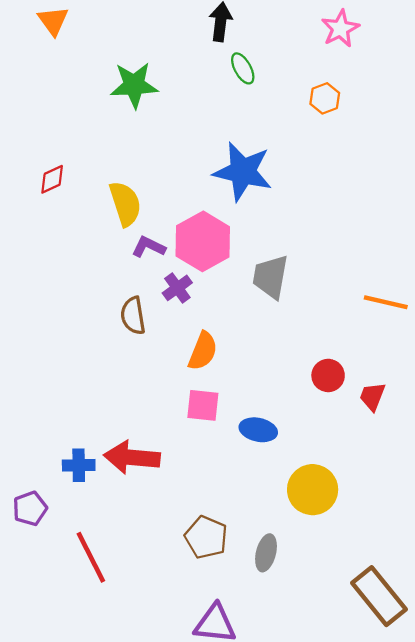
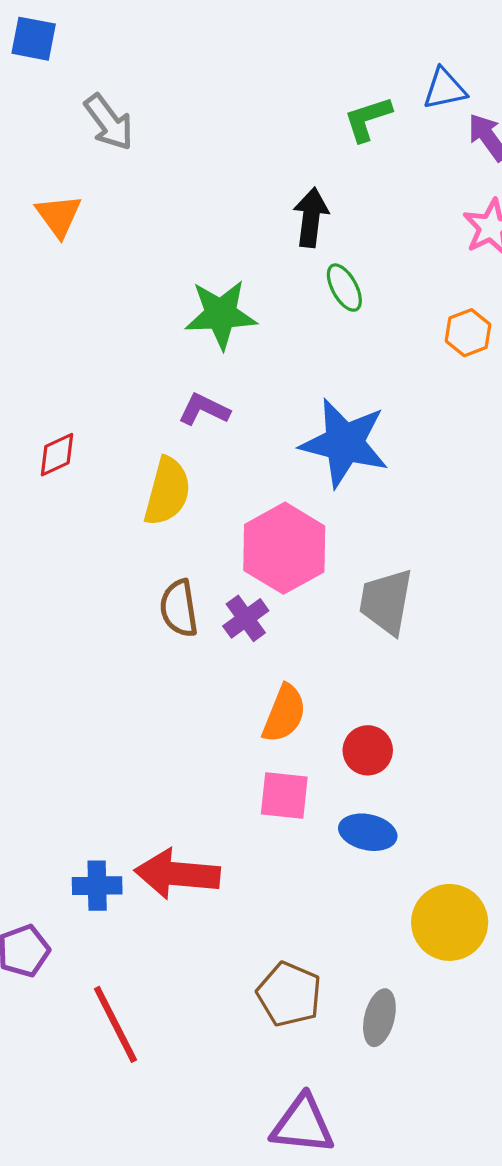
green star: (134, 85) -> (221, 314), moved
yellow semicircle: (125, 204) -> (167, 491), turned 33
purple L-shape: (149, 247) -> (204, 410), moved
brown semicircle: (133, 316) -> (179, 608), moved
red circle: (328, 375) -> (368, 750), moved

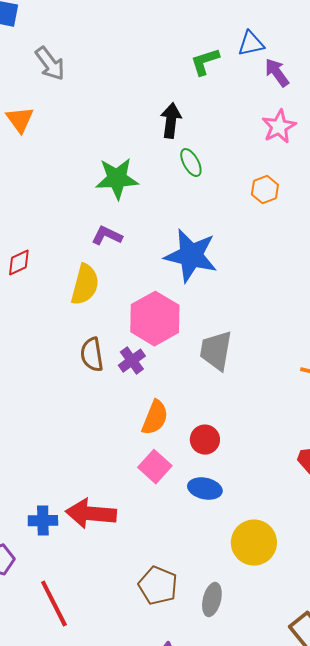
pink square: (284, 795) -> (155, 467), turned 36

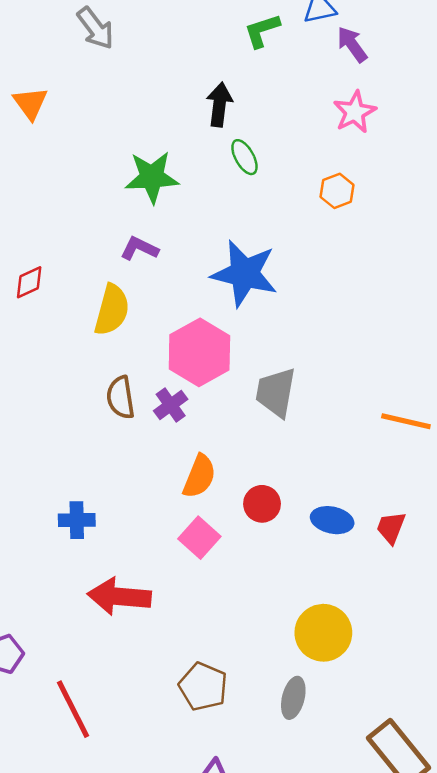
gray arrow: (50, 64) -> (96, 28), moved
blue ellipse: (205, 489) -> (332, 520), moved
blue cross: (43, 521) -> (77, 520), moved
gray ellipse: (212, 600) -> (293, 698), moved

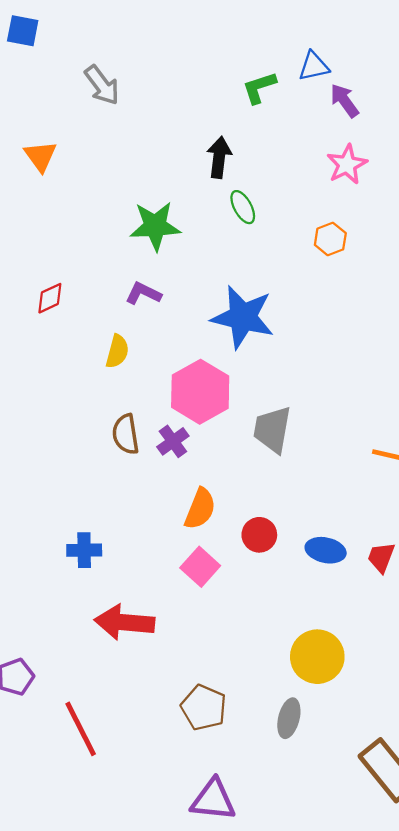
red diamond: (29, 282) -> (50, 298), moved
yellow semicircle: (112, 310) -> (117, 351), size x0.7

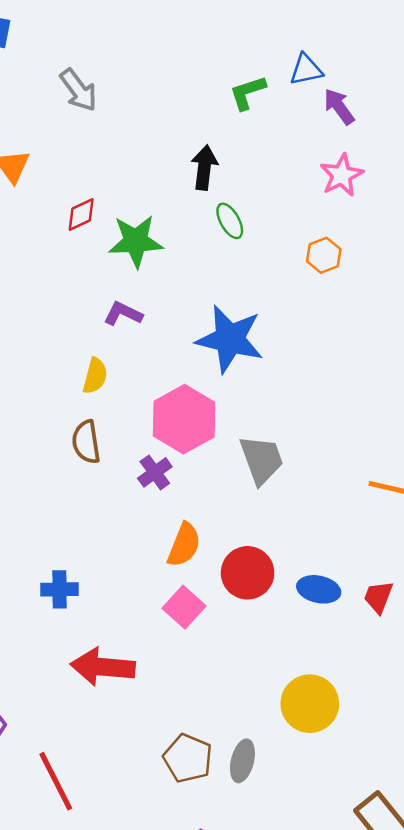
red diamond: (50, 298) -> (81, 215), moved
gray trapezoid: (272, 429) -> (262, 460), turned 150
brown semicircle: (126, 434) -> (86, 442), moved
red circle: (259, 535) -> (248, 573), size x1.4
gray ellipse: (289, 718) -> (242, 761), moved

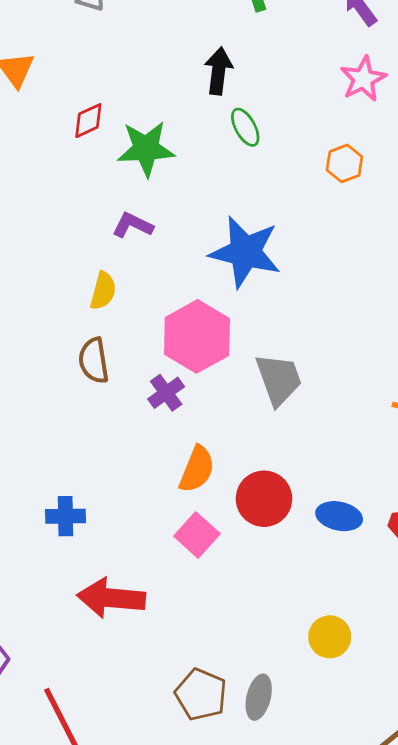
yellow circle: (310, 704) -> (330, 637), size x0.7

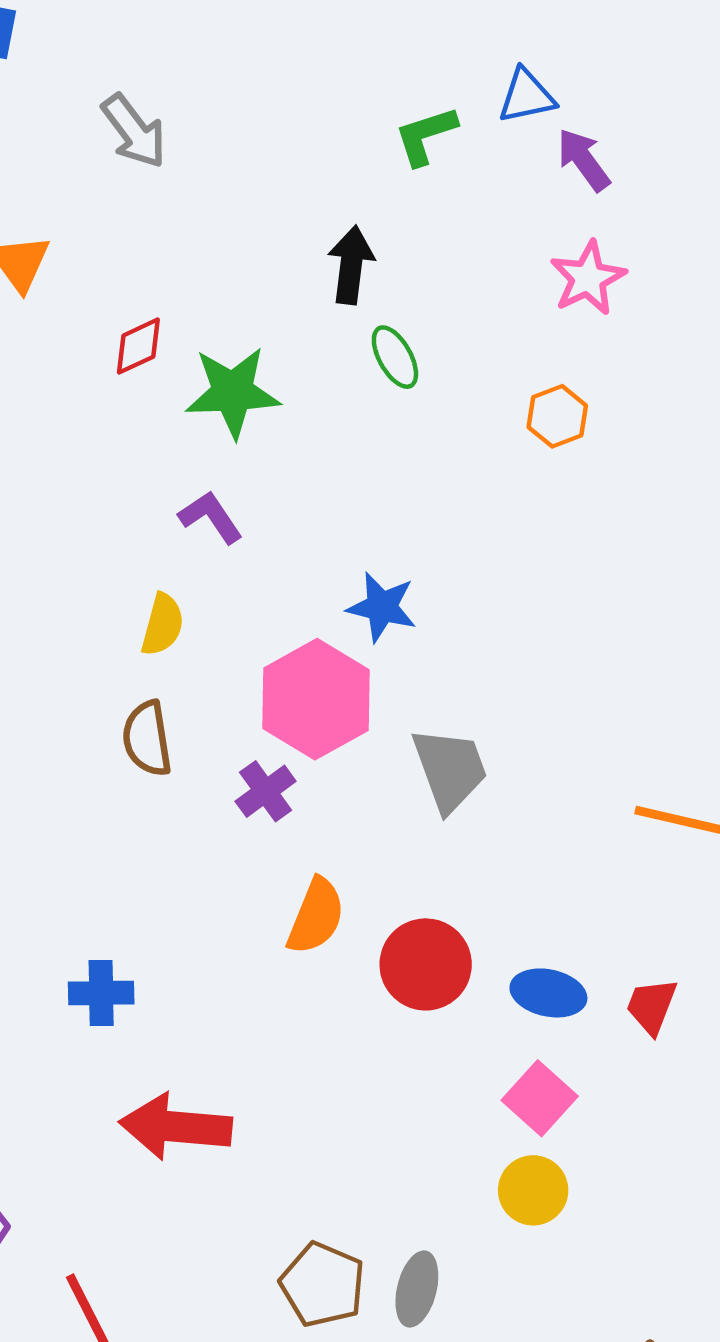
purple L-shape: (133, 225) -> (211, 517), turned 30
blue star: (245, 252) -> (382, 607), moved, size x0.6
pink square: (197, 535) -> (540, 1098), moved

